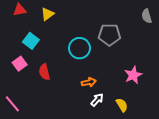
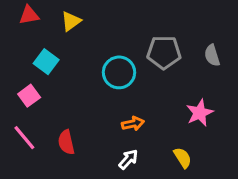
gray semicircle: (147, 16) -> (212, 55), moved
red semicircle: (44, 72) -> (66, 142), moved
white arrow: (97, 100) -> (128, 159), moved
pink line: (12, 104) -> (24, 138), moved

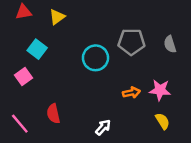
pink star: (200, 113) -> (160, 90), turned 30
orange arrow: (133, 124) -> (131, 93), moved
pink line: (24, 138) -> (20, 124), moved
yellow semicircle: (183, 158) -> (162, 121), moved

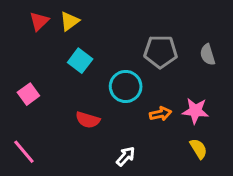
red triangle: (24, 12) -> (39, 21), moved, turned -35
cyan square: (37, 49) -> (80, 61), moved
cyan circle: (96, 58) -> (126, 86), moved
red semicircle: (53, 114) -> (88, 120), moved, turned -60

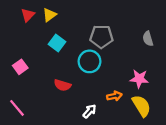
gray pentagon: (161, 52) -> (101, 37), moved
orange arrow: (161, 114) -> (114, 96), moved
yellow semicircle: (198, 149) -> (141, 106), size x1.5

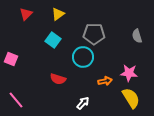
yellow triangle: (49, 15) -> (58, 14), moved
pink square: (20, 67) -> (11, 59), moved, turned -32
orange arrow: (114, 96) -> (105, 81), moved

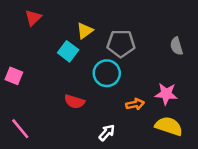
yellow triangle: (58, 14) -> (85, 31), moved
yellow semicircle: (131, 98) -> (169, 126), turned -40

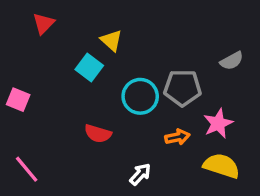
yellow triangle: (85, 31) -> (111, 40), turned -42
gray pentagon: (121, 44) -> (183, 88), moved
gray semicircle: (176, 46) -> (232, 61), turned -102
pink star: (166, 94) -> (218, 123), turned -30

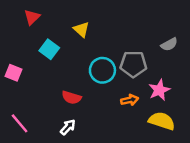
cyan square: (89, 67) -> (49, 49), moved
white arrow: (140, 174) -> (68, 127), moved

